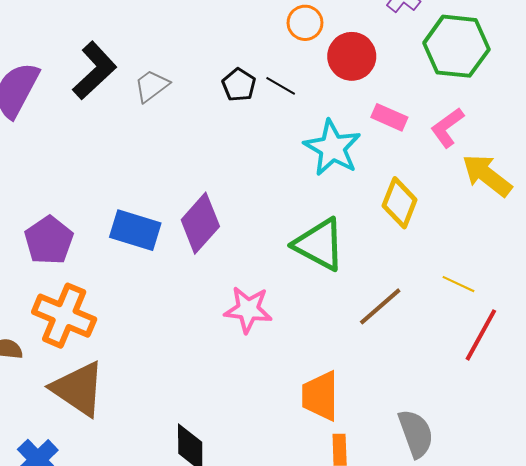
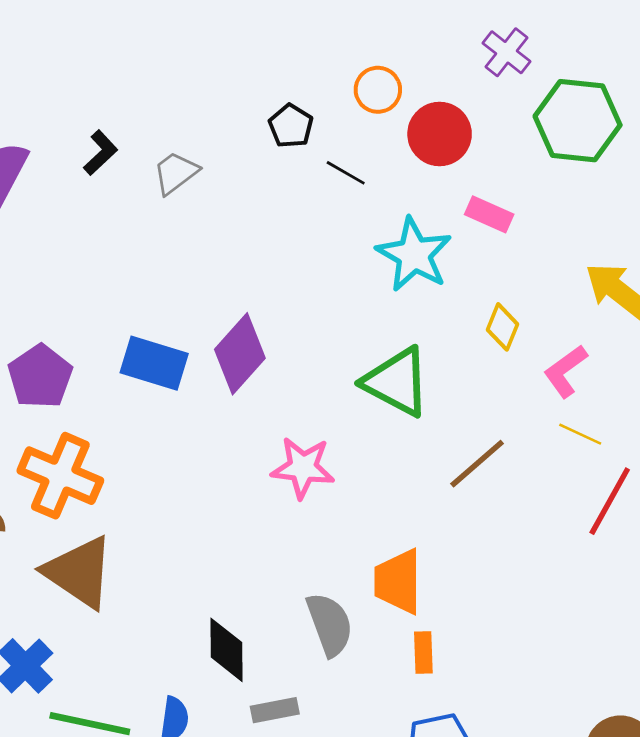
black L-shape: (95, 71) -> (101, 153), size x0.6
black pentagon: (239, 85) -> (291, 126), moved
pink L-shape: (447, 128) -> (565, 371), moved
yellow diamond: (400, 203) -> (502, 327), size x0.7
gray semicircle: (416, 433) -> (330, 624), moved

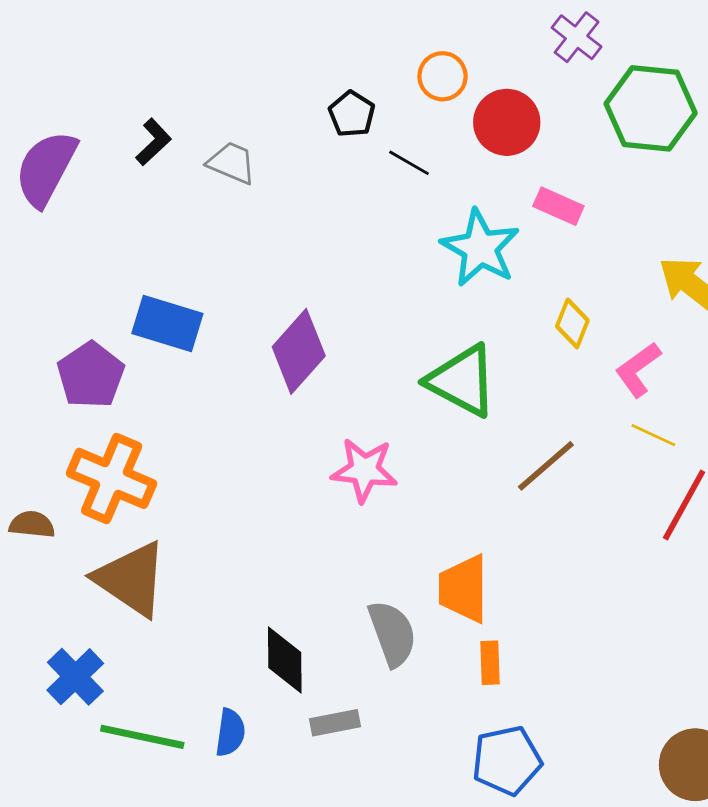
gray trapezoid: (176, 173) -> (232, 163), turned 60
blue rectangle: (154, 363) -> (167, 323), moved

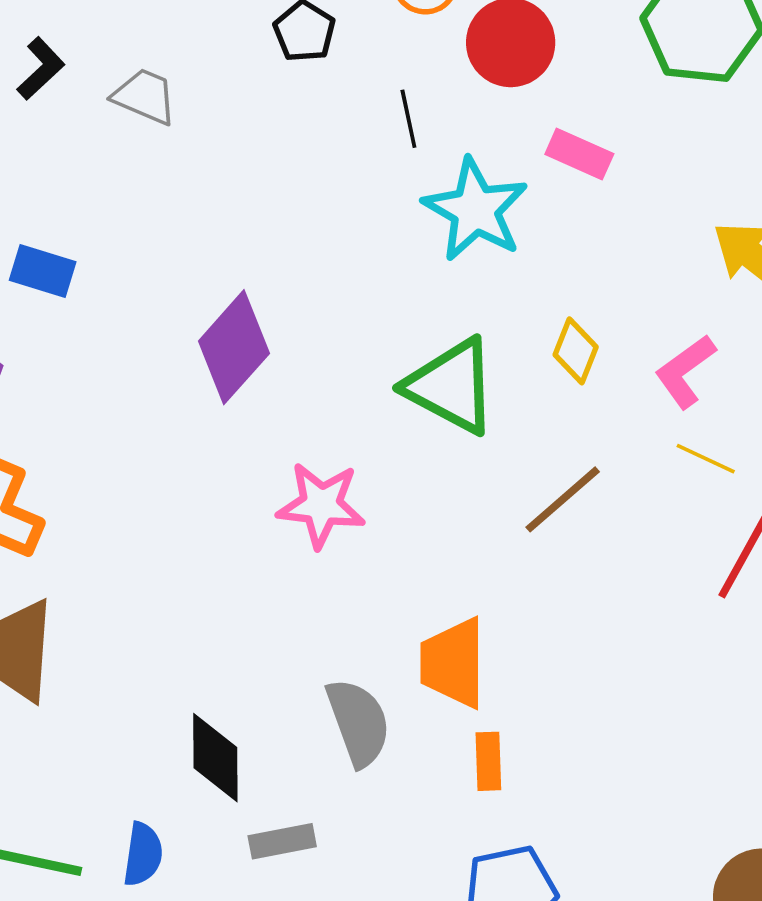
black line: (409, 163) -> (408, 119), moved, turned 48
blue rectangle: (167, 323) -> (43, 271), moved, size x0.7
yellow diamond: (572, 323) -> (576, 351), moved

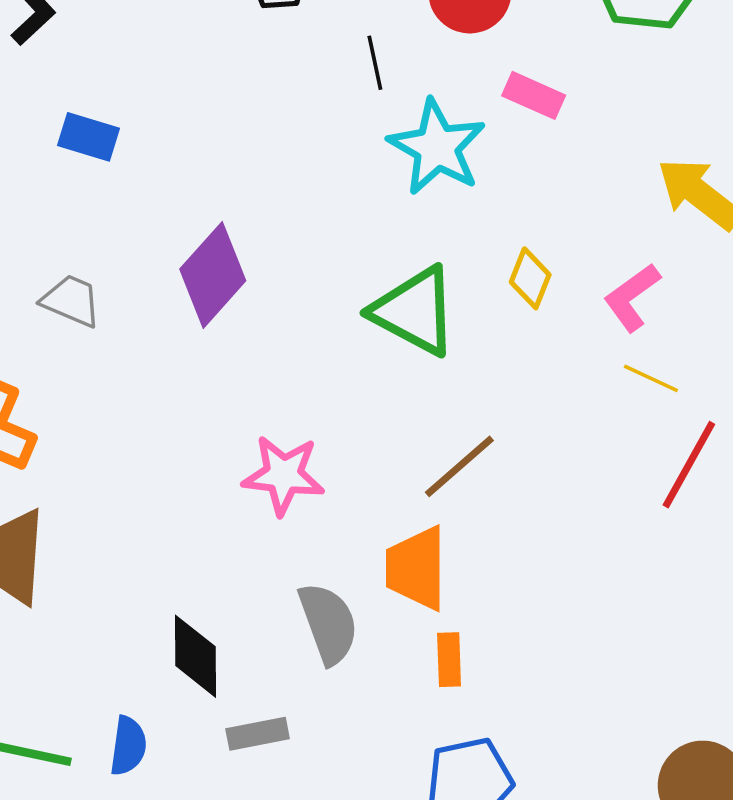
gray trapezoid: (145, 96) -> (71, 301), moved
blue rectangle: (43, 271) -> (89, 137), moved
brown line: (563, 499) -> (459, 466), moved
pink star: (321, 505) -> (283, 475), moved

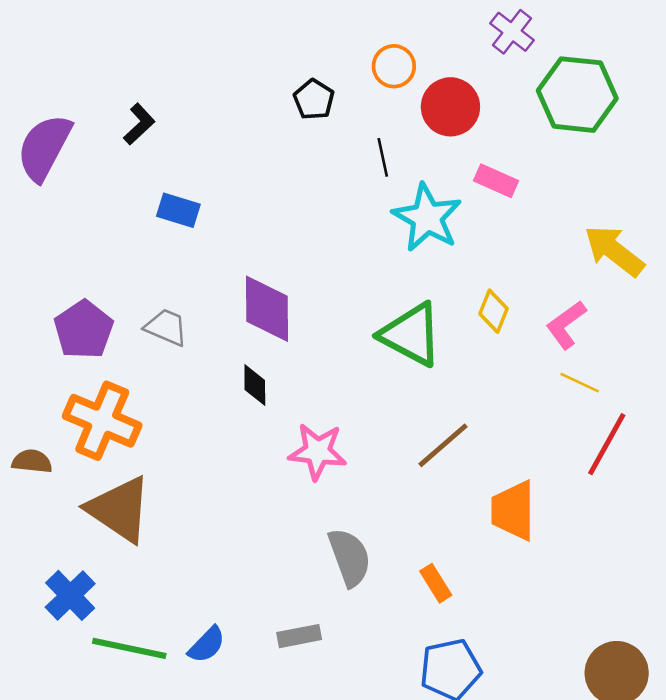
purple diamond: (213, 275) -> (267, 309), turned -42
orange trapezoid: (416, 568) -> (513, 511), moved
black diamond: (195, 656) -> (255, 385), moved, size x0.7
orange rectangle: (449, 660) -> (436, 583), turned -30
blue semicircle: (128, 746) -> (207, 645), turned 36

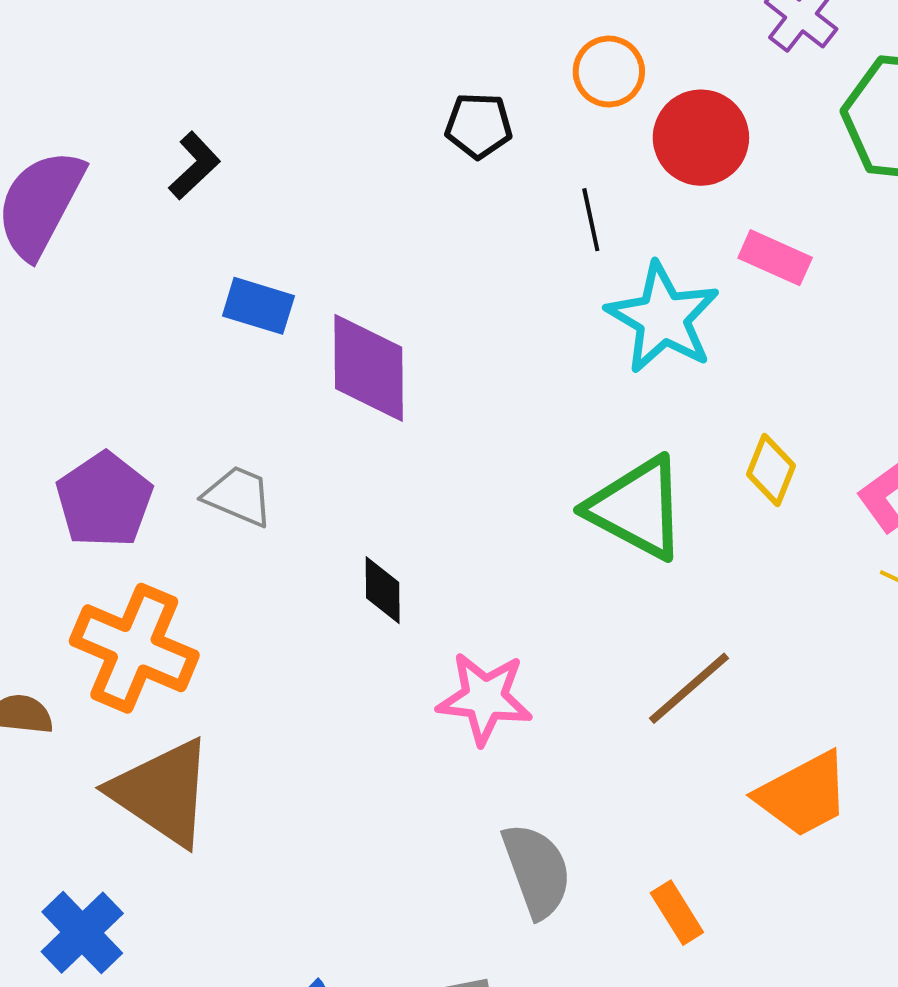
black pentagon: (314, 99) -> (479, 126), turned -30
purple diamond: (267, 309) -> (369, 368), moved
orange trapezoid: (513, 511) -> (803, 794), turned -118

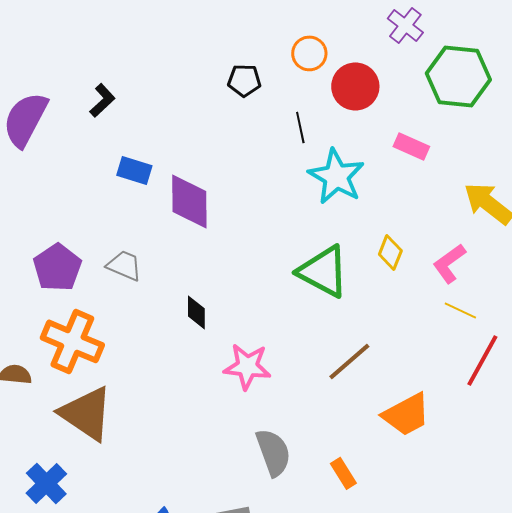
pink rectangle: (775, 258) -> (411, 146), moved

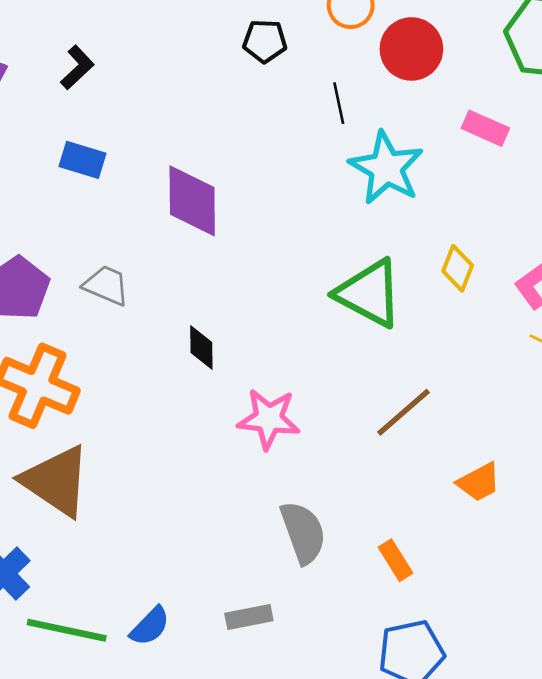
blue rectangle: (134, 170) -> (83, 160), moved
orange trapezoid: (406, 414) -> (479, 482), size x0.7

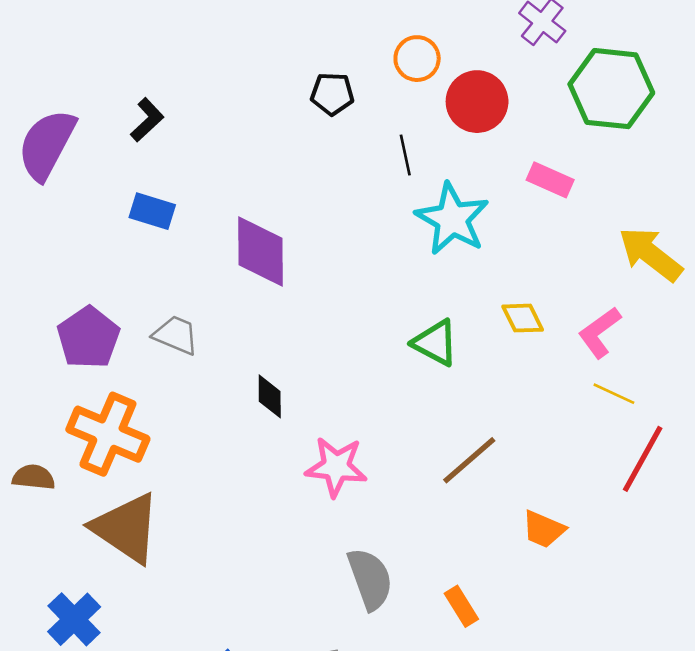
yellow diamond: (458, 268) -> (523, 318), turned -48
green triangle: (369, 293) -> (435, 343), size x0.7
orange trapezoid: (479, 482) -> (544, 529), turned 51

